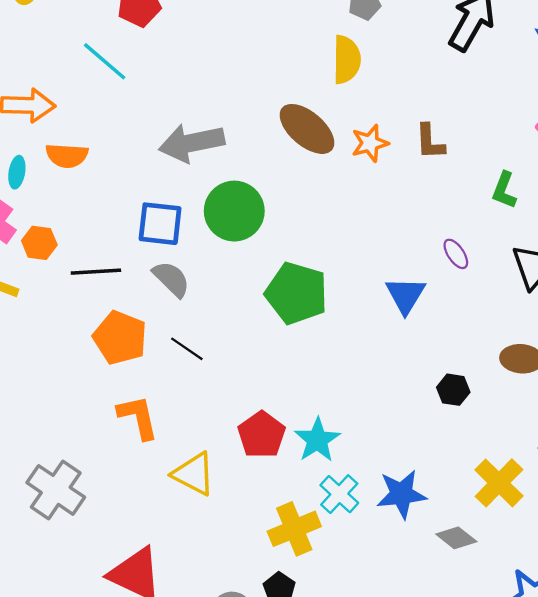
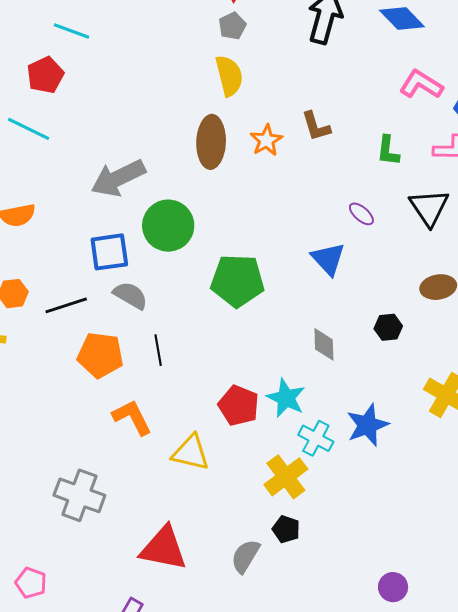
brown ellipse: (307, 129) -> (211, 142), turned 66
black line: (187, 349) -> (158, 350), turned 60
gray diamond: (456, 538) -> (324, 344), moved, turned 64

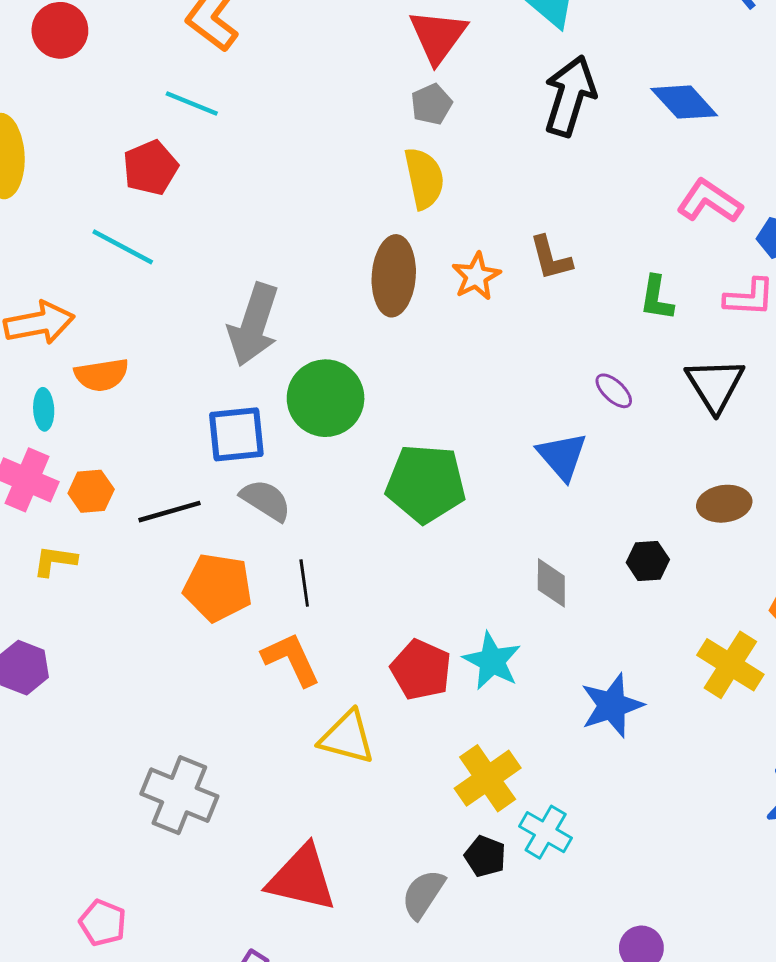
gray arrow: (118, 178) -> (254, 325), turned -48
orange L-shape: (132, 417) -> (291, 659), moved
cyan cross: (316, 438) -> (546, 832), moved

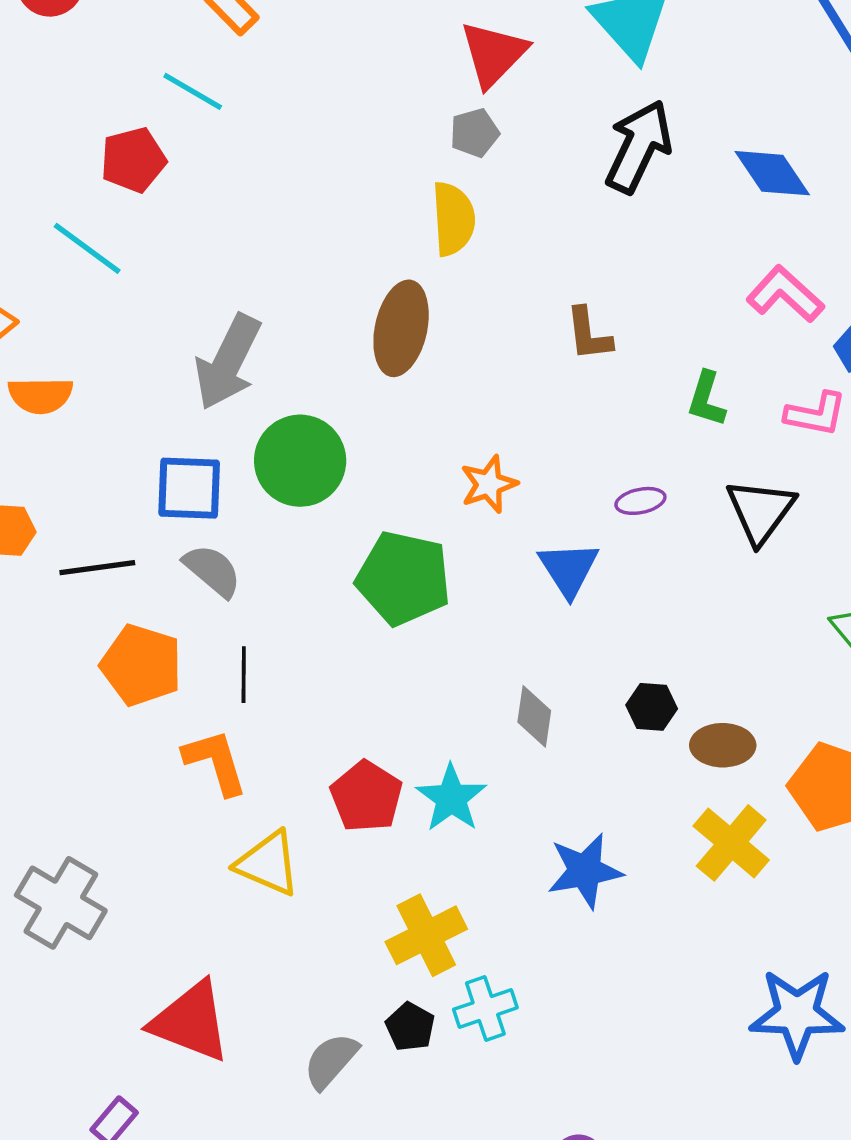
orange star: (476, 276) -> (489, 484), moved
purple ellipse: (614, 391) -> (640, 501), turned -63
brown ellipse: (724, 504) -> (723, 745), moved
cyan cross: (546, 832) -> (485, 1009), turned 33

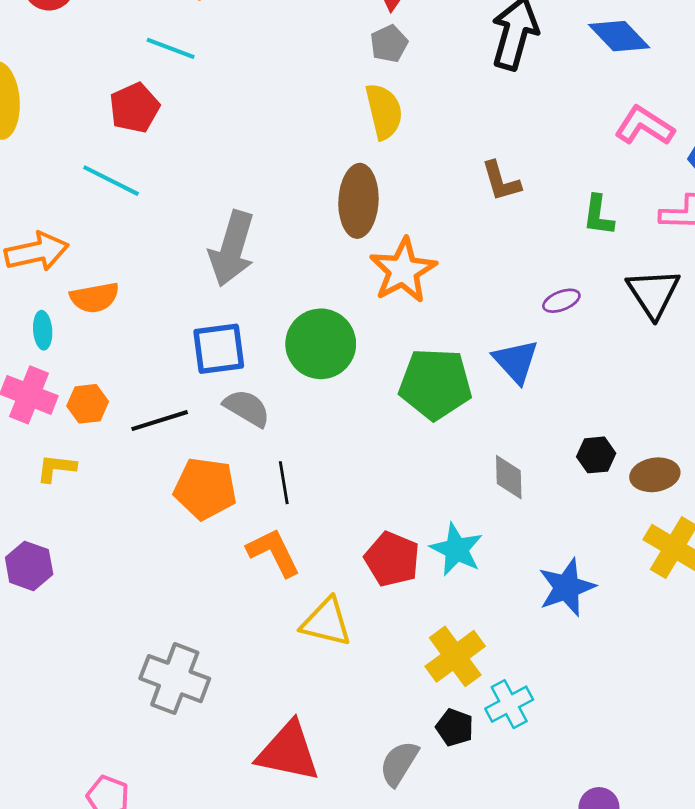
green circle: (300, 461) -> (321, 344), moved
orange star: (489, 484) -> (403, 270), moved, size x1.5
green pentagon: (403, 578) -> (435, 384), moved

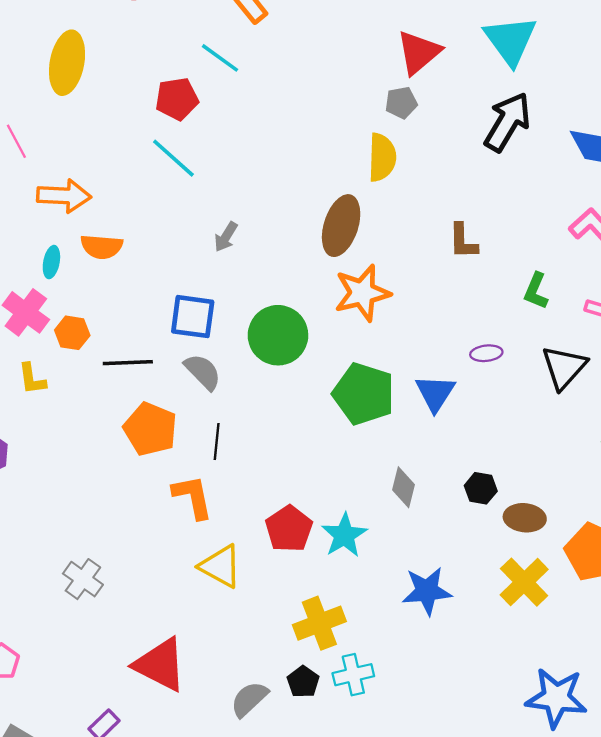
cyan line: (111, 181) -> (173, 158), moved
gray arrow: (232, 249) -> (226, 237), size x0.5
yellow L-shape: (56, 468) -> (32, 379), turned -120
gray cross: (175, 679) -> (83, 579), size x0.7

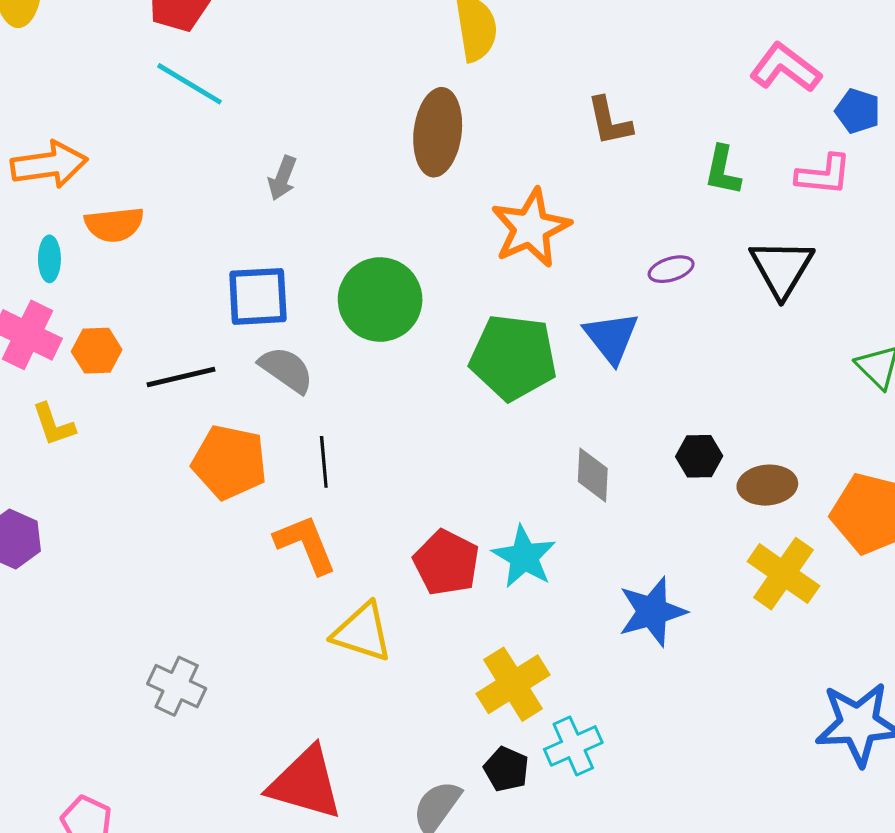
orange star: (362, 293) -> (531, 228), moved

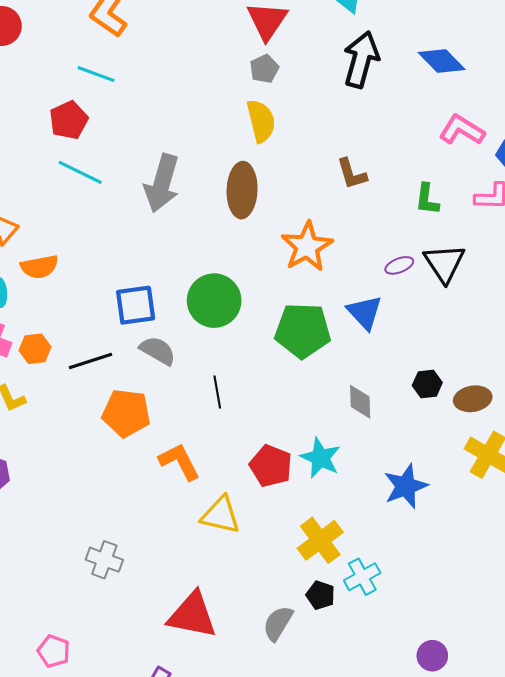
gray arrow: (282, 178) -> (162, 183), moved, size x2.0
black triangle: (782, 268) -> (444, 263), moved
black line: (324, 462) -> (217, 392), moved

